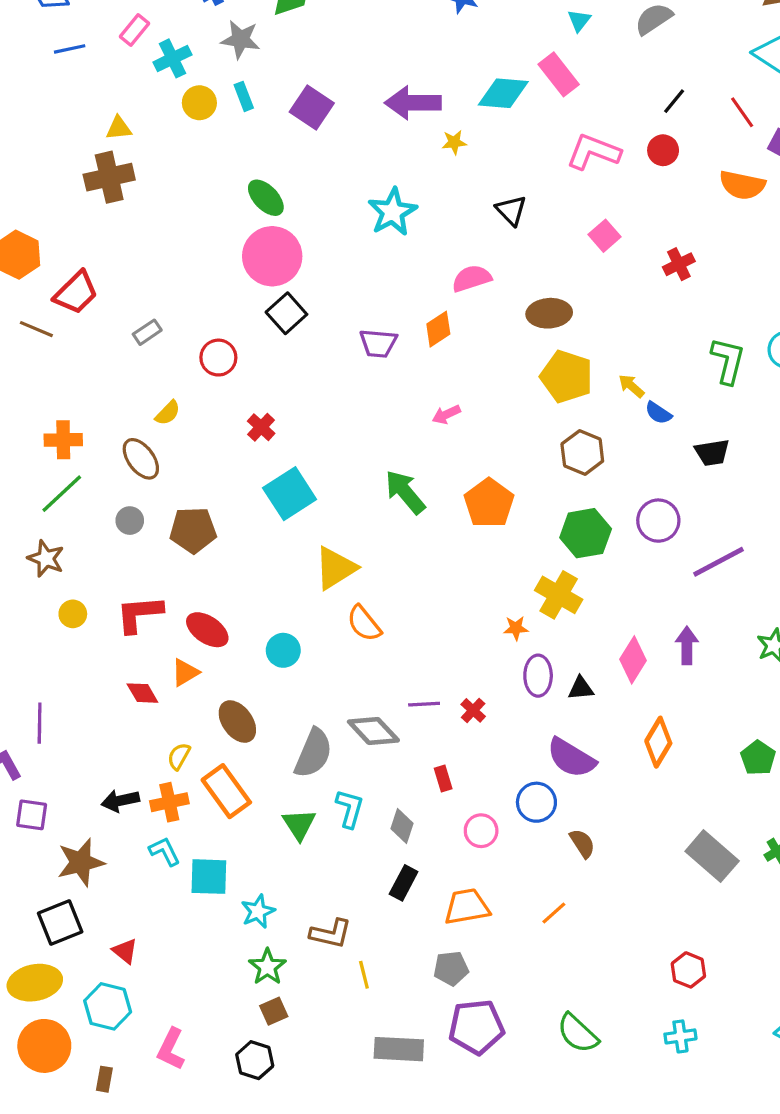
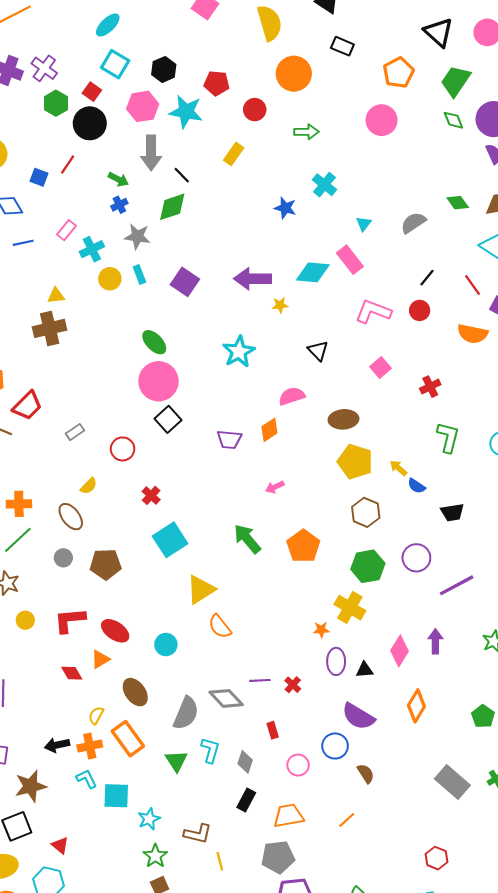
green L-shape: (728, 361) -> (448, 437), moved
gray pentagon: (451, 968) -> (278, 857), size x1.4

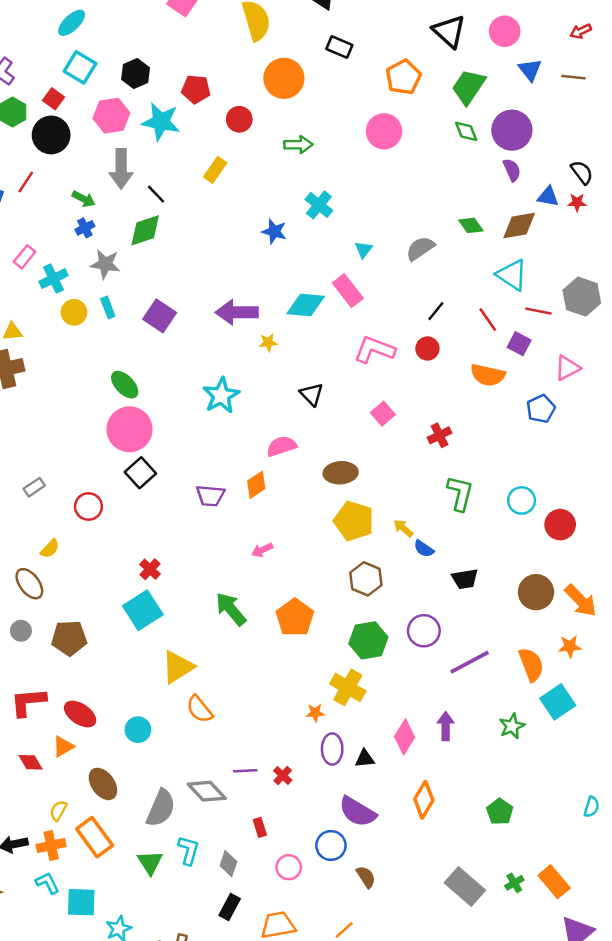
red cross: (151, 495) -> (150, 569), moved

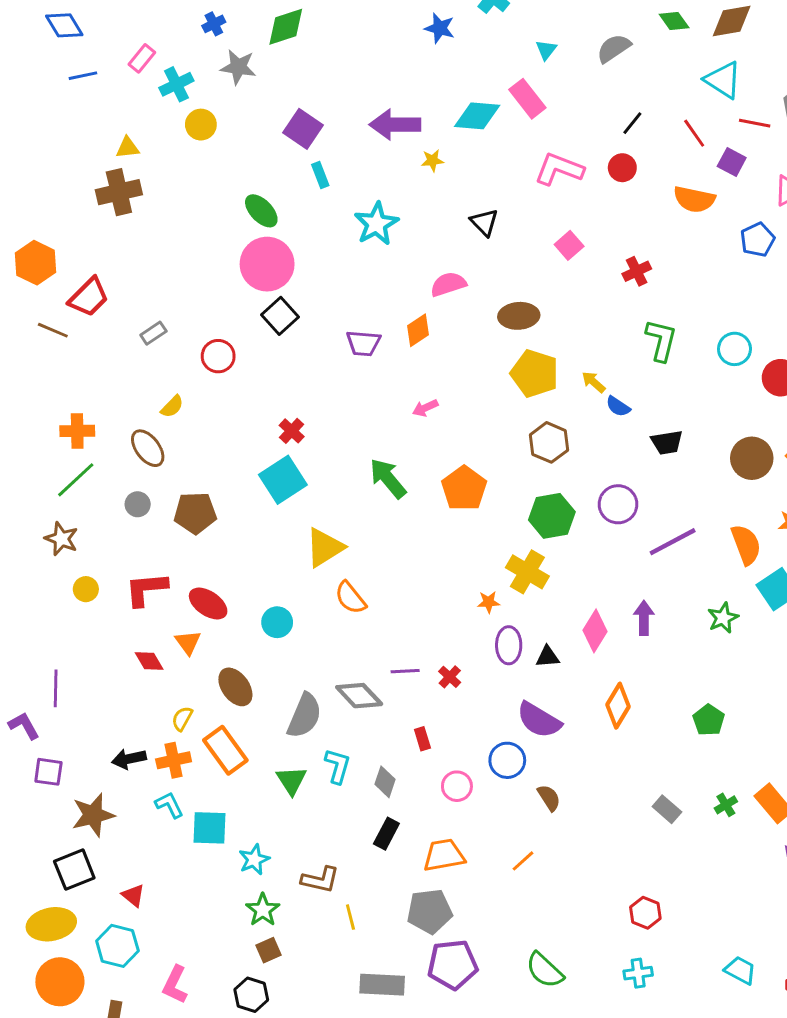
cyan rectangle: (108, 307) -> (320, 175), moved
orange triangle: (63, 747) -> (188, 642), turned -35
gray rectangle: (465, 886) -> (667, 809), size x0.6

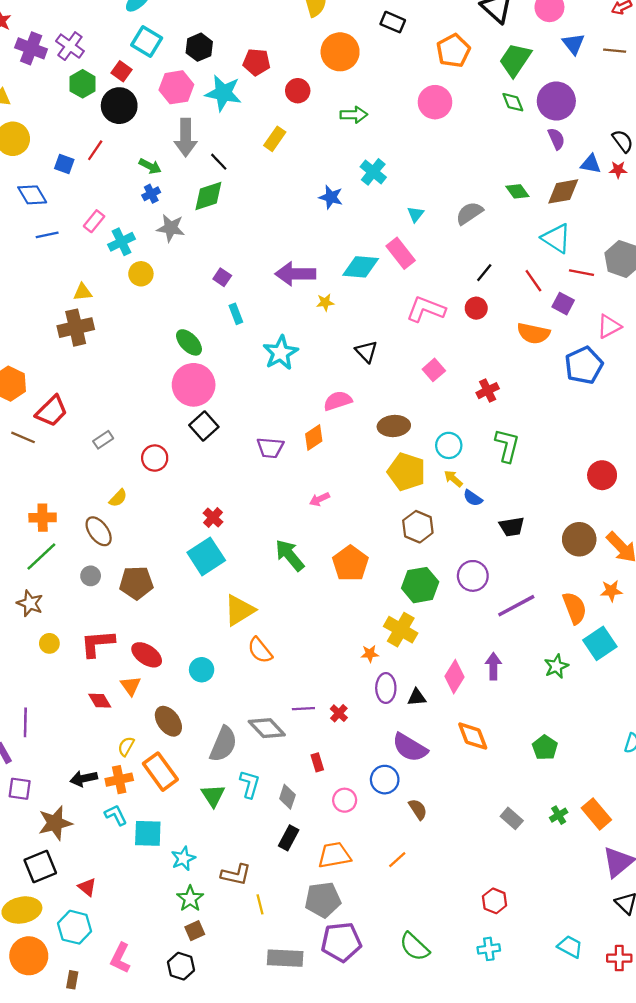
purple square: (303, 129) -> (222, 277), size x0.6
blue pentagon: (758, 240) -> (584, 365), size x1.4
cyan circle: (735, 349) -> (449, 445), moved
orange diamond: (618, 706) -> (473, 736), turned -52

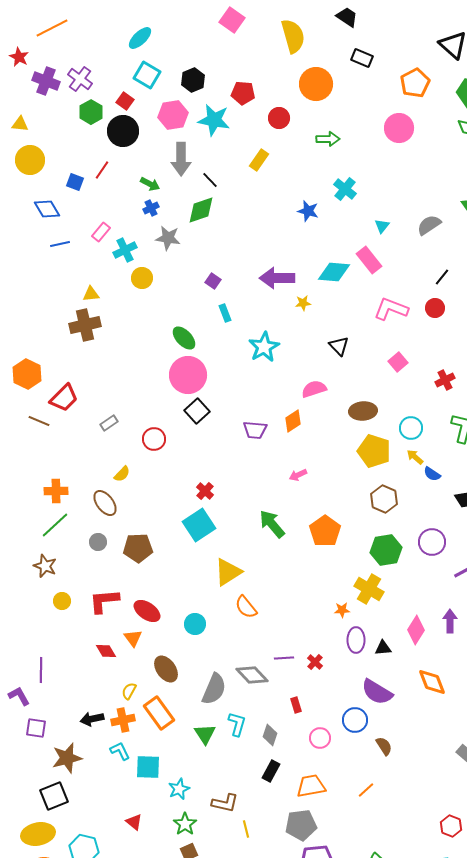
red triangle: (87, 887) -> (134, 822), moved

